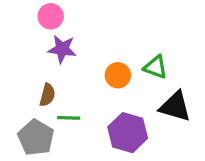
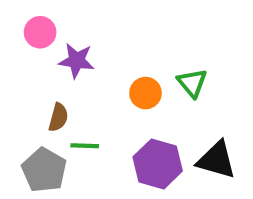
pink circle: (51, 16) -> (40, 32), moved
green triangle: (156, 67) -> (192, 83), turned 30
black triangle: (175, 106) -> (216, 160), moved

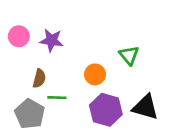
pink circle: (40, 32) -> (19, 36), moved
orange circle: (145, 93) -> (95, 74), moved

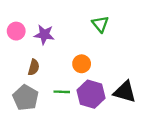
green triangle: (129, 55) -> (100, 24), moved
green line: (57, 98) -> (62, 92), moved

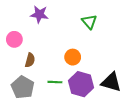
pink circle: (16, 31) -> (14, 39), moved
purple star: (44, 35) -> (39, 14), moved

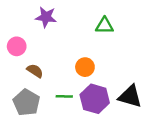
green triangle: (89, 22) -> (104, 26), turned -49
brown semicircle: (30, 60) -> (35, 71), turned -72

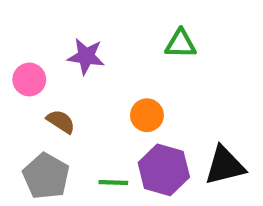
purple star: (46, 17) -> (86, 56), moved
green line: (64, 96) -> (113, 182), moved
black triangle: (130, 96) -> (225, 166), turned -30

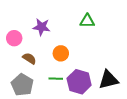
orange circle: (147, 115) -> (61, 53), moved
green line: (113, 182) -> (56, 79), moved

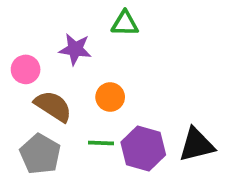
green triangle: (87, 21) -> (125, 23), moved
brown semicircle: (29, 58) -> (53, 106), size x1.5

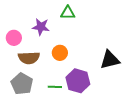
brown semicircle: (53, 106) -> (29, 58), turned 145
green line: (101, 143) -> (55, 87), moved
black triangle: (197, 145) -> (110, 60), moved

